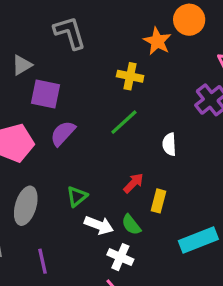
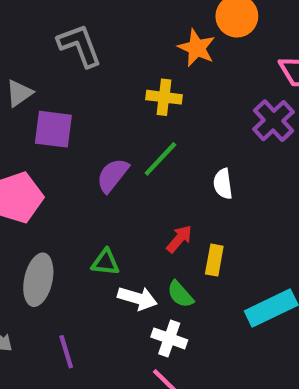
purple semicircle: (63, 133) -> (113, 175), moved
green triangle: (77, 196) -> (105, 262), turned 50

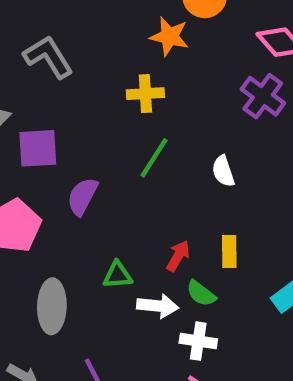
purple semicircle: (113, 175) -> (82, 196), moved
red arrow: (179, 239) -> (178, 256), moved

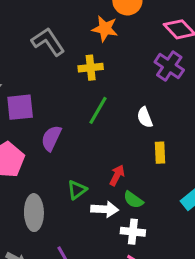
gray L-shape: (48, 57) -> (48, 42), moved
yellow rectangle: (229, 251) -> (160, 153), moved
green triangle: (118, 275) -> (77, 190), turned -30

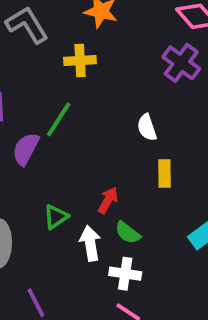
green line: (98, 110) -> (59, 119), moved
white arrow: (105, 209) -> (90, 243), turned -105

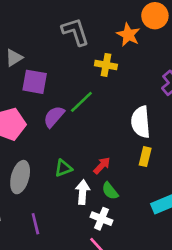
white semicircle: (147, 127) -> (141, 122), size x1.6

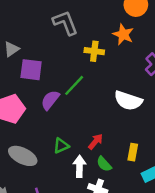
orange star: (128, 35) -> (123, 34), moved
white semicircle: (141, 122) -> (128, 101), turned -64
yellow rectangle: (145, 157) -> (133, 152), moved
gray ellipse: (20, 177) -> (23, 156), turned -76

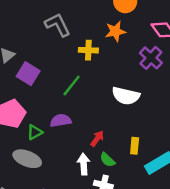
orange star: (123, 34) -> (115, 31), turned -30
purple square: (31, 70) -> (28, 74), turned 30
purple semicircle: (50, 100) -> (61, 121), moved, turned 48
green triangle: (61, 146) -> (35, 132), moved

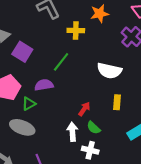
purple semicircle: (61, 121) -> (44, 85), moved
yellow rectangle: (135, 146) -> (117, 102), moved

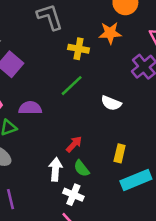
green line: (61, 62) -> (72, 86), moved
white semicircle: (109, 71) -> (111, 103), size x0.7
yellow rectangle: (117, 102) -> (120, 153), moved

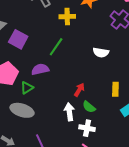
green line: (72, 86) -> (56, 47), moved

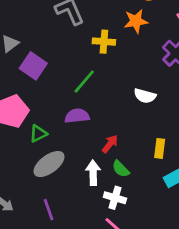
purple semicircle: (40, 69) -> (77, 116), moved
gray ellipse: (22, 110) -> (49, 164), moved, turned -60

